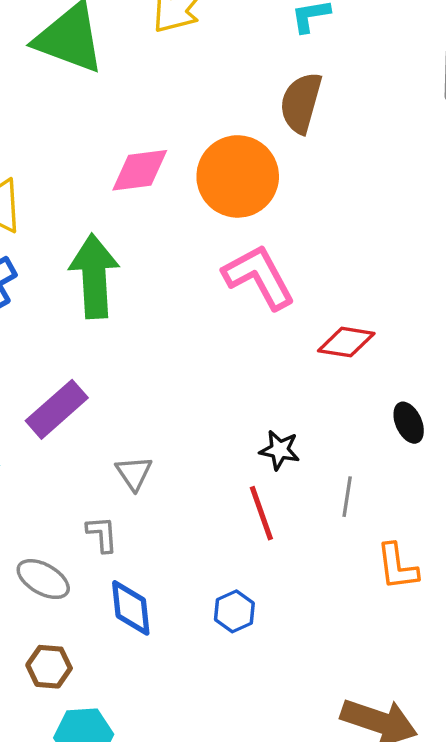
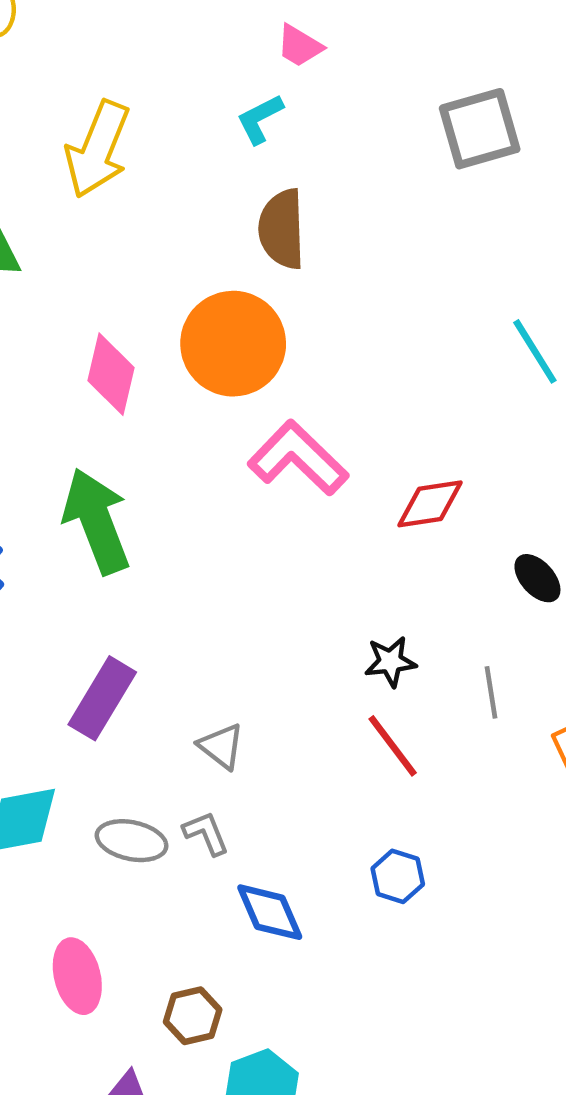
pink diamond: (140, 170) -> (111, 374), turned -52
gray ellipse: (43, 579) -> (132, 841), moved

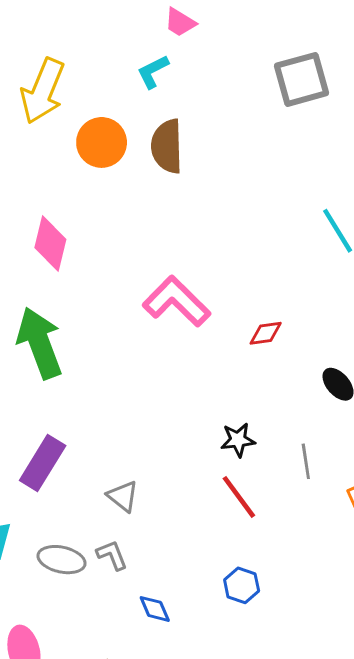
orange circle: (233, 344) -> (102, 142), moved, size x0.7
red diamond: (430, 504) -> (266, 333), size x0.7
blue diamond: (270, 912) -> (155, 609), size x0.7

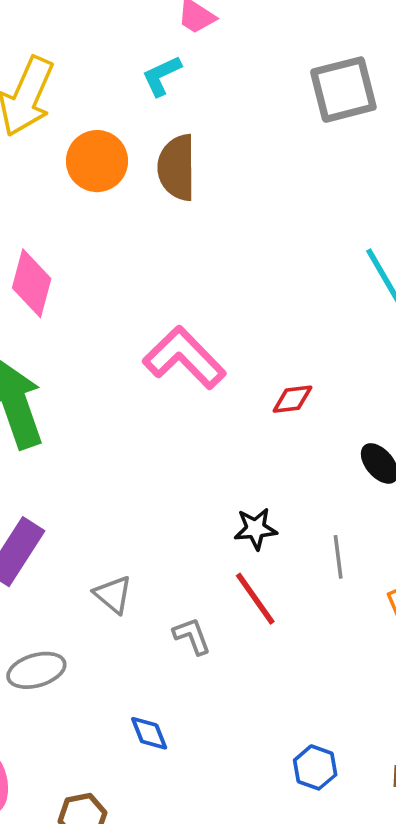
gray L-shape: (112, 555) -> (192, 636), moved
gray ellipse: (62, 560) -> (36, 670), turned -30
blue hexagon: (242, 585) -> (315, 767), moved

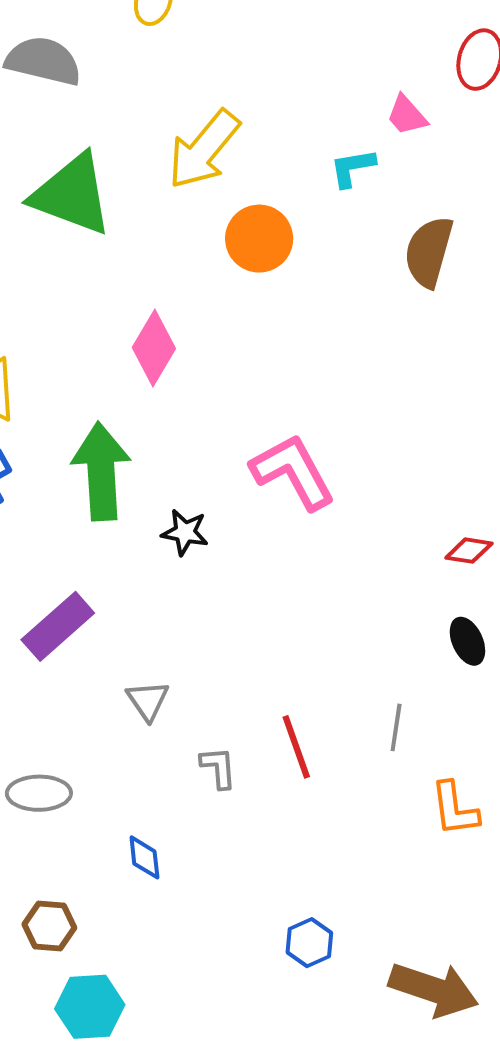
brown semicircle: (177, 168) -> (429, 252), moved
red diamond: (292, 399) -> (469, 551), moved
black star: (256, 529) -> (185, 532), moved
gray ellipse: (36, 670) -> (39, 793), moved

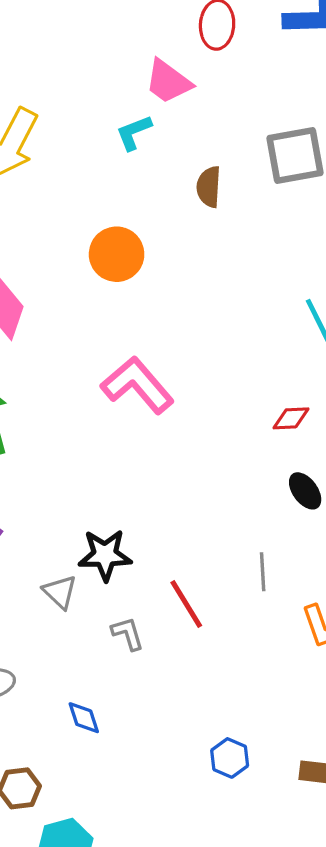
pink trapezoid: (407, 115) -> (168, 82), size x1.4
orange circle: (259, 239) -> (117, 254), moved
brown semicircle: (429, 252) -> (209, 187), size x0.7
black star: (185, 532) -> (105, 555), moved, size x1.4

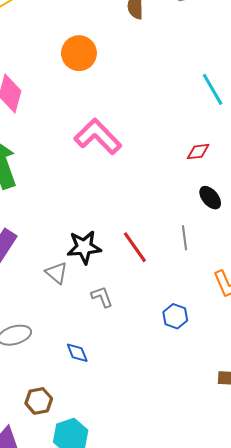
gray line: (263, 572) -> (185, 238), moved
red line: (186, 604) -> (135, 247), moved
blue hexagon: (230, 758) -> (175, 316), moved

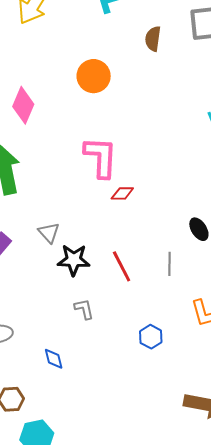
pink L-shape: (98, 137) -> (101, 157), turned 39
red diamond: (198, 152) -> (122, 193), moved
gray triangle: (57, 273) -> (49, 233), moved

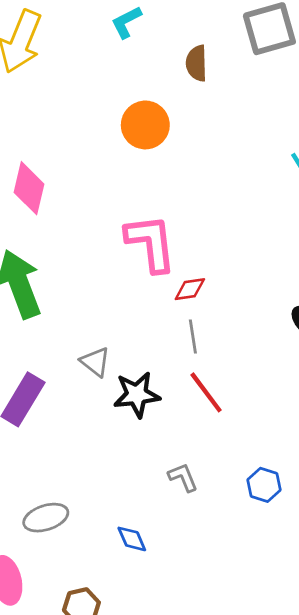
orange circle: (94, 76) -> (145, 125), moved
gray line: (170, 264) -> (193, 336), moved
gray L-shape: (84, 309) -> (183, 477), moved

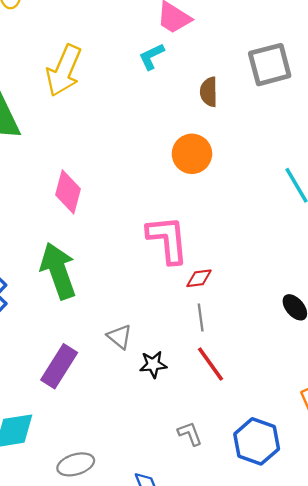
orange circle: (145, 125) -> (192, 154), moved
black star: (137, 395) -> (153, 364), size x0.7
blue hexagon: (264, 485) -> (257, 441), size x1.6

